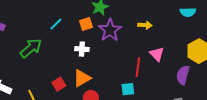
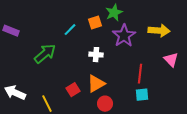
orange square: (86, 24) -> (95, 23), moved
yellow arrow: (145, 25) -> (159, 31), size x1.5
red line: (138, 67) -> (140, 74), moved

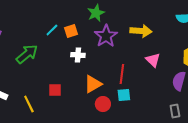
orange square: (95, 23) -> (71, 31), moved
orange triangle: (96, 84) -> (93, 84), moved
red square: (73, 90) -> (55, 90), turned 32
red circle: (105, 104) -> (103, 104), moved

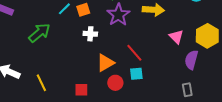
pink triangle: (153, 60) -> (176, 37), moved
red line: (122, 74) -> (134, 53), turned -48
red square: (55, 90) -> (81, 90), moved

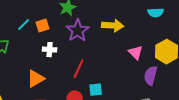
red line: (134, 53) -> (79, 69), moved, turned 66
orange triangle: (105, 63) -> (36, 79), moved

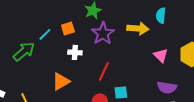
cyan semicircle: (156, 13) -> (161, 15), moved, turned 98
cyan line: (24, 25) -> (45, 34), moved
purple semicircle: (151, 76) -> (167, 87), moved, turned -96

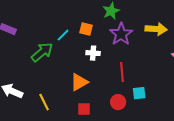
orange square: (68, 28) -> (86, 29), turned 32
red line: (104, 71) -> (122, 72), turned -30

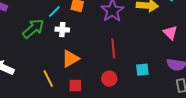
white cross: (93, 53) -> (62, 30), moved
cyan square: (139, 93) -> (142, 70), moved
yellow line: (44, 102) -> (48, 79), moved

